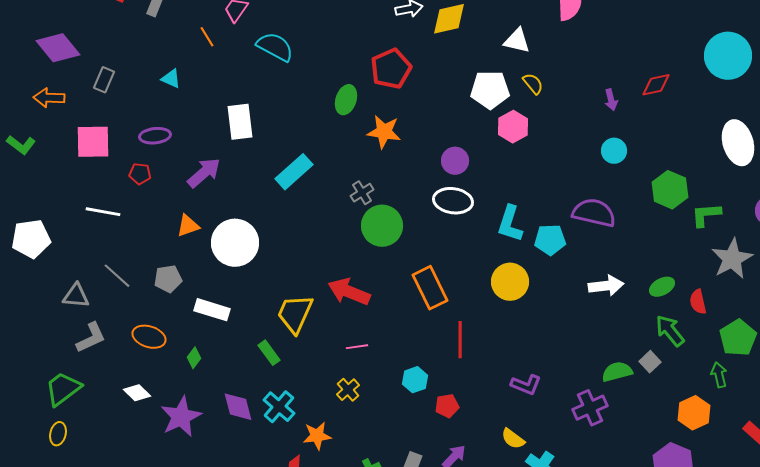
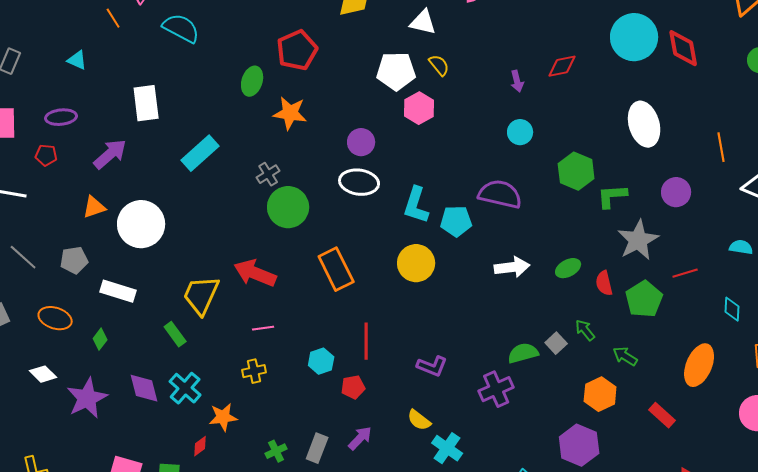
green arrow: (670, 331) -> (585, 330), moved, size x0.7
green pentagon: (738, 338) -> (644, 299), moved
red line: (460, 340) -> (366, 341), moved
green arrow: (719, 375) -> (625, 356), turned -45
yellow cross: (348, 390) -> (254, 371), turned 30

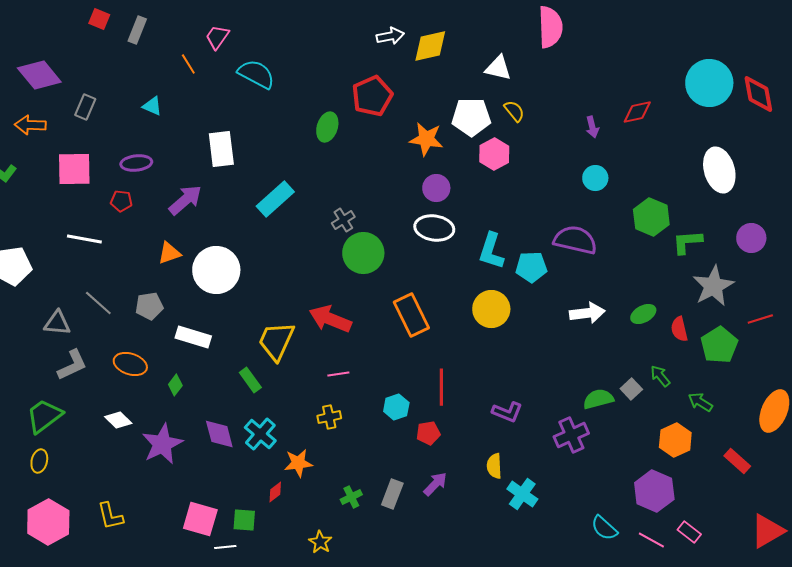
orange star: (290, 113) -> (426, 139), moved
yellow semicircle: (419, 420) -> (494, 466), turned 50

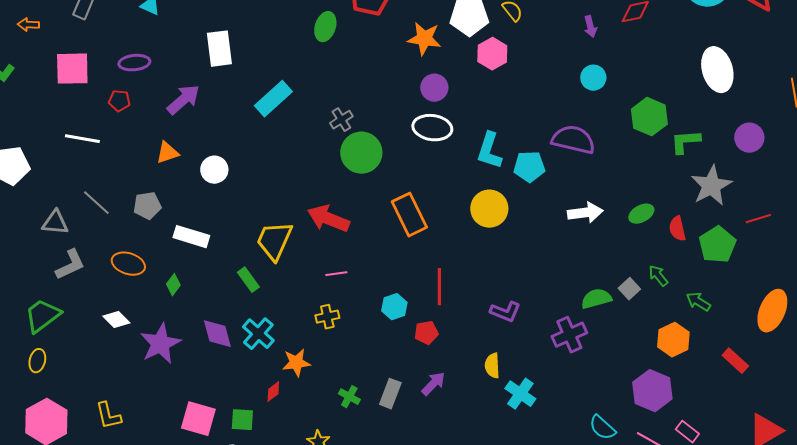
orange arrow: (30, 125) -> (28, 25), size x0.7
white circle: (216, 270) -> (214, 170), size x0.6
green cross: (351, 497) -> (349, 397), turned -35

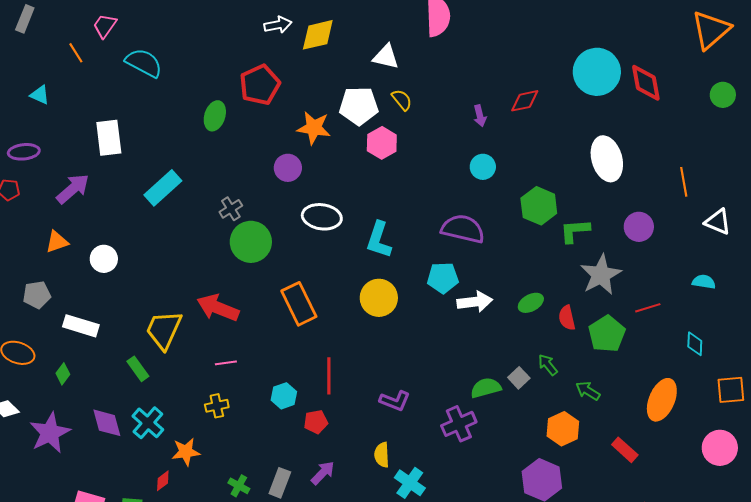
purple circle: (434, 88) -> (288, 168), moved
cyan pentagon: (529, 167) -> (443, 278), moved

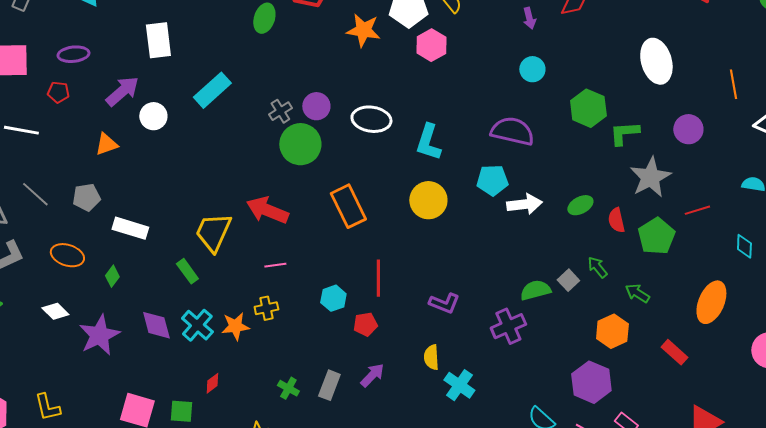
purple circle: (288, 168) -> (316, 106), moved
white circle: (104, 259) -> (153, 116), moved
orange star: (186, 452) -> (235, 326), moved

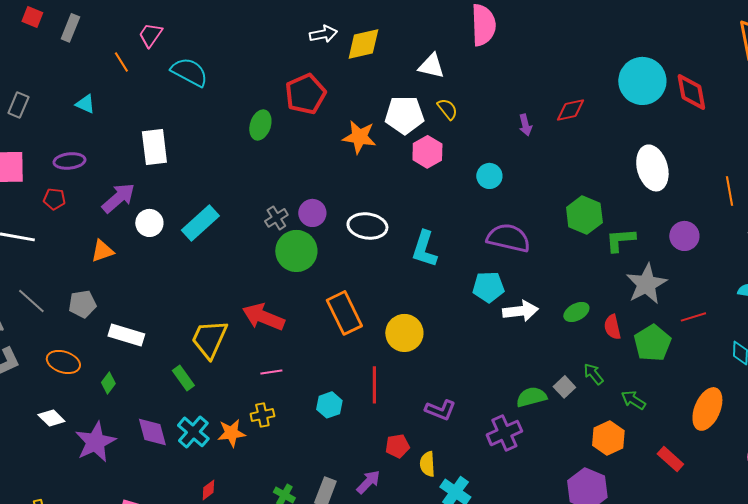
cyan circle: (532, 69) -> (489, 176), moved
cyan rectangle: (212, 90) -> (200, 223), moved
yellow circle: (428, 200) -> (404, 333), moved
red pentagon: (365, 324) -> (397, 446), moved

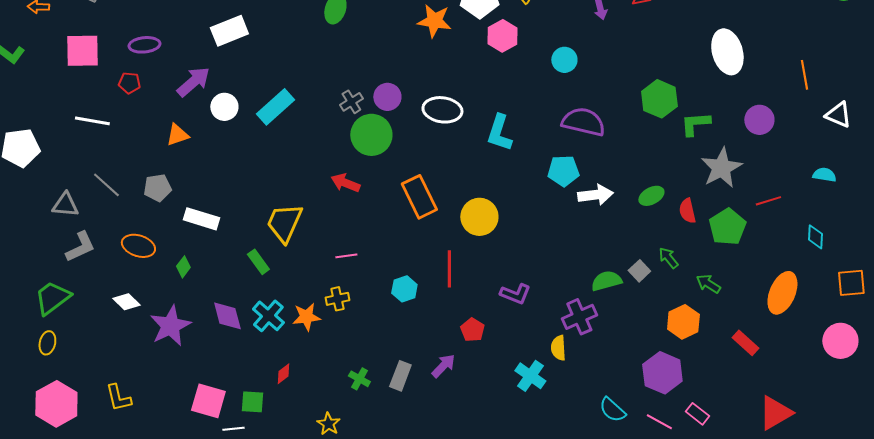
white rectangle: (154, 147) -> (229, 31), turned 75
red arrow: (263, 317) -> (345, 183), moved, size x0.7
red pentagon: (397, 446) -> (472, 330), turned -30
yellow semicircle: (427, 464) -> (558, 348), moved

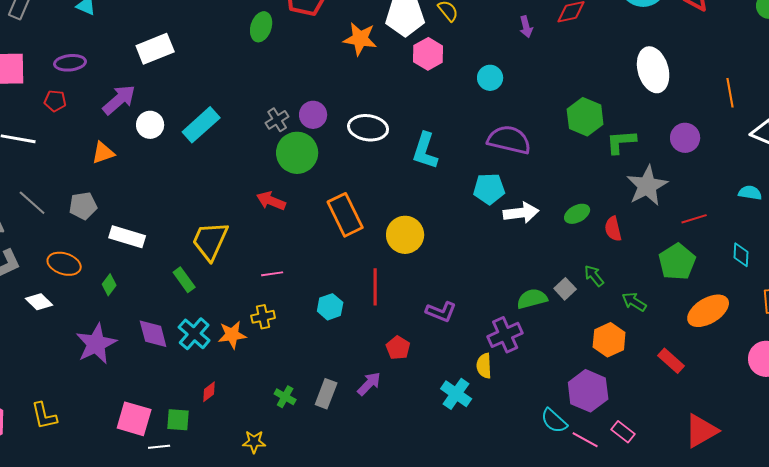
green pentagon: (727, 227) -> (677, 262), moved
orange ellipse: (782, 293) -> (708, 311), turned 36
white diamond: (126, 302) -> (39, 302), moved
cyan semicircle: (612, 410) -> (554, 421), moved
yellow star: (328, 424) -> (254, 442), turned -30

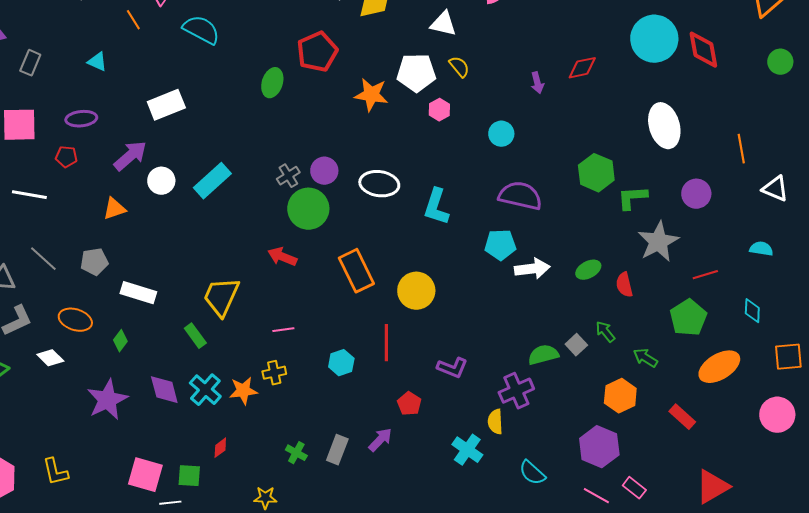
pink hexagon: (428, 54) -> (439, 110), size x0.7
cyan semicircle: (554, 421) -> (532, 473), moved

